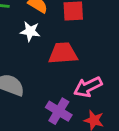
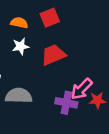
pink arrow: (88, 87) -> (82, 89), moved

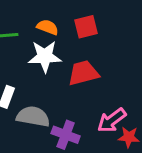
white star: (21, 46) -> (45, 56), size x1.5
purple cross: (66, 103) -> (66, 135), moved

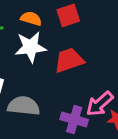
purple cross: (66, 135) -> (74, 120), moved

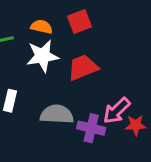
gray semicircle: (24, 106) -> (57, 114), moved

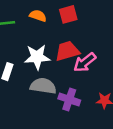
white star: (43, 56) -> (37, 57), moved
pink arrow: (117, 111) -> (85, 62), moved

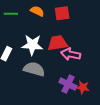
pink arrow: (85, 62) -> (71, 54), turned 42
purple cross: (69, 99) -> (68, 84), moved

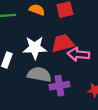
purple cross: (68, 84) -> (59, 86), moved, turned -30

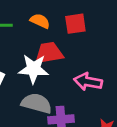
red trapezoid: (63, 43) -> (49, 53), moved

